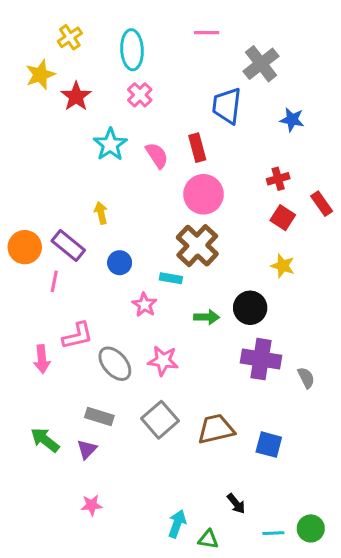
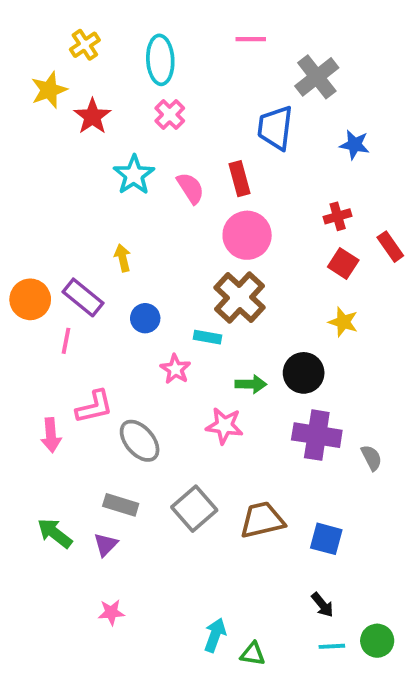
pink star: (163, 361) -> (224, 426), moved
black arrow: (236, 504) -> (322, 605), moved

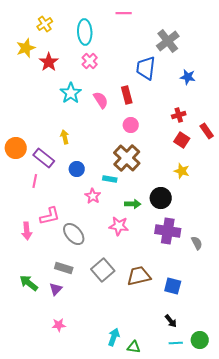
pink line: (251, 39) -> (124, 13), moved
pink circle: (247, 235) -> (131, 125), size x0.6
orange circle: (30, 299) -> (16, 148), moved

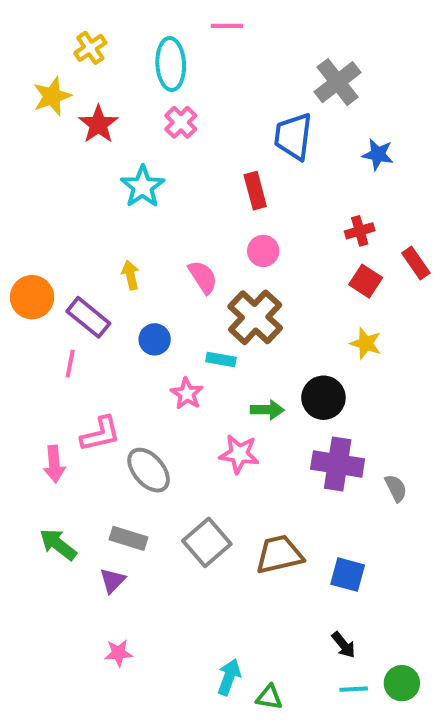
pink line: (124, 13) -> (227, 26), moved
pink semicircle: (101, 100) -> (203, 277), moved
green arrow: (29, 283) -> (58, 544), moved

